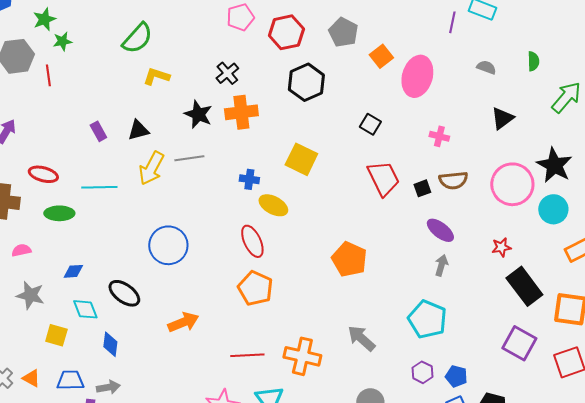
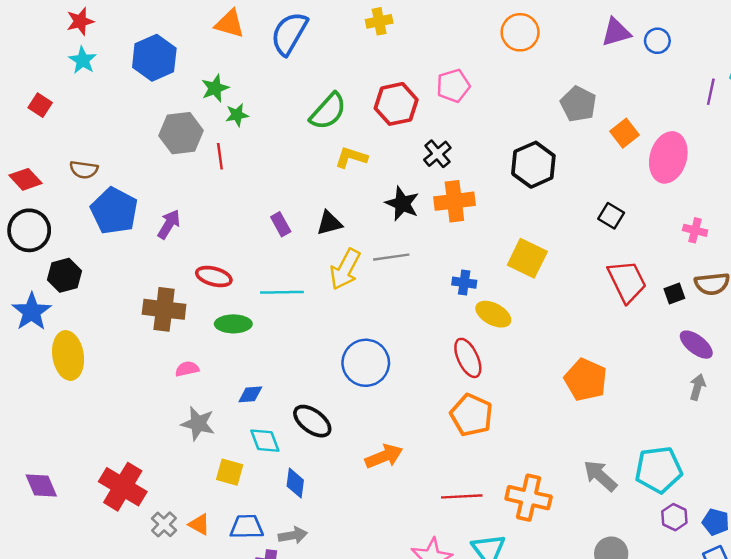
red hexagon: (286, 32) -> (396, 104), moved
cyan pentagon: (427, 319) -> (659, 470), moved, turned -30

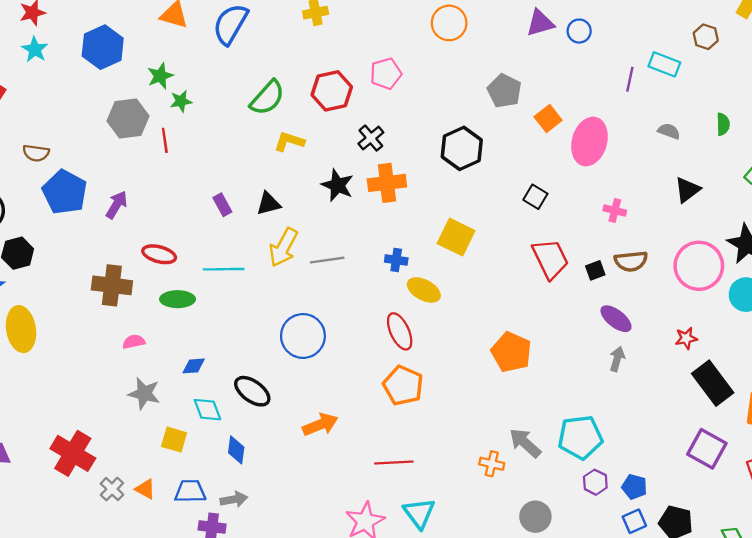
gray line: (391, 257) -> (327, 260), moved
orange cross: (529, 498) -> (492, 464), moved, size x0.6

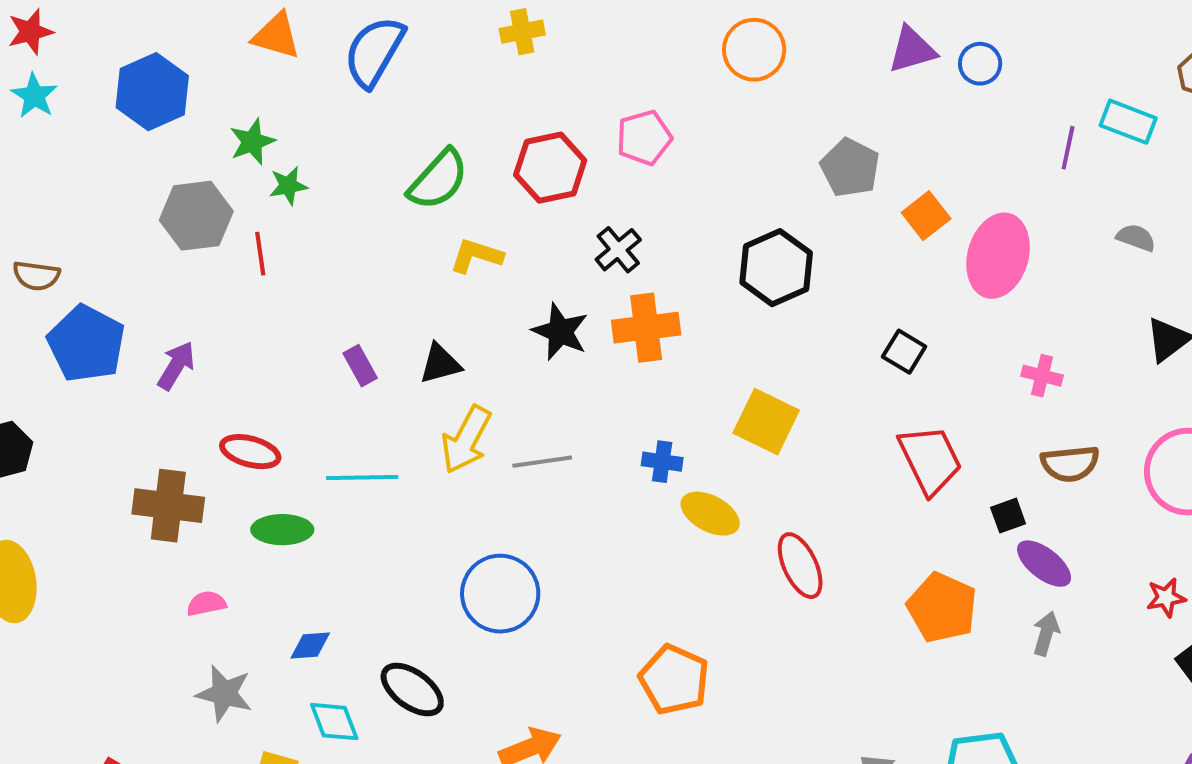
black square: (595, 270) -> (1008, 516), moved
red ellipse: (400, 331) -> (800, 566), moved
orange pentagon: (511, 352) -> (942, 608), moved

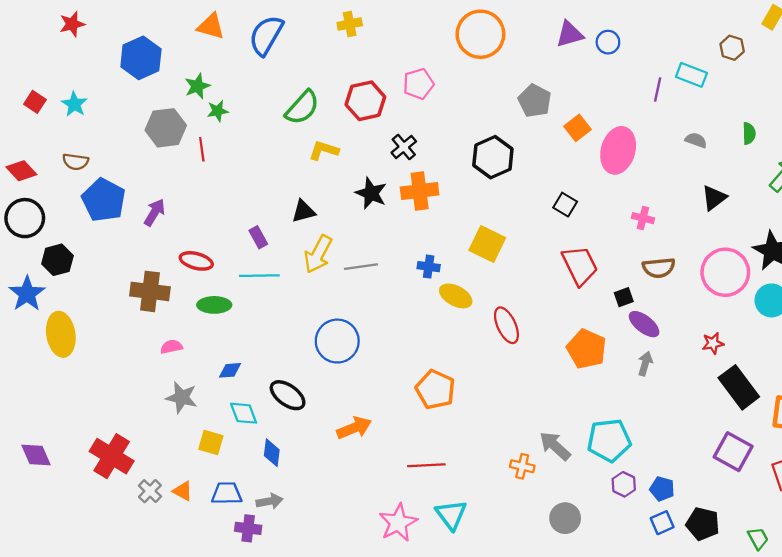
orange circle: (754, 50) -> (480, 34), size x1.4
cyan star: (34, 96) -> (74, 104), moved
purple rectangle: (360, 366) -> (258, 237), moved

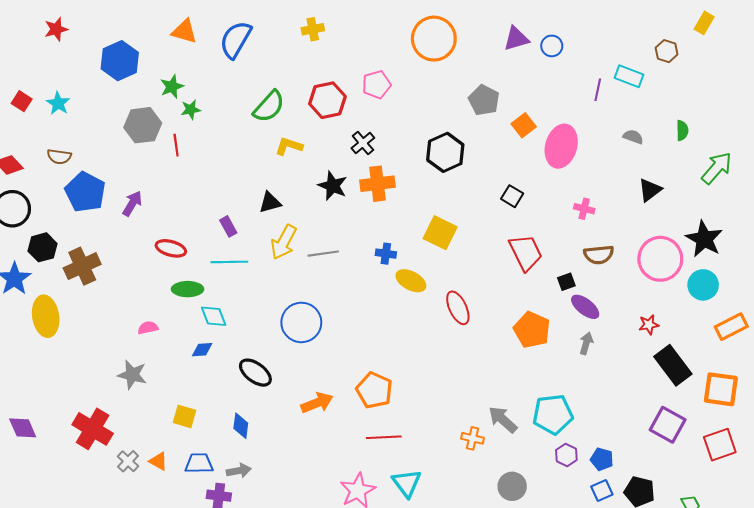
brown cross: (150, 291) -> (82, 266), moved, turned -32
orange pentagon: (435, 390) -> (374, 390), moved
gray star: (182, 397) -> (132, 375), moved
cyan diamond: (244, 413) -> (214, 316), moved

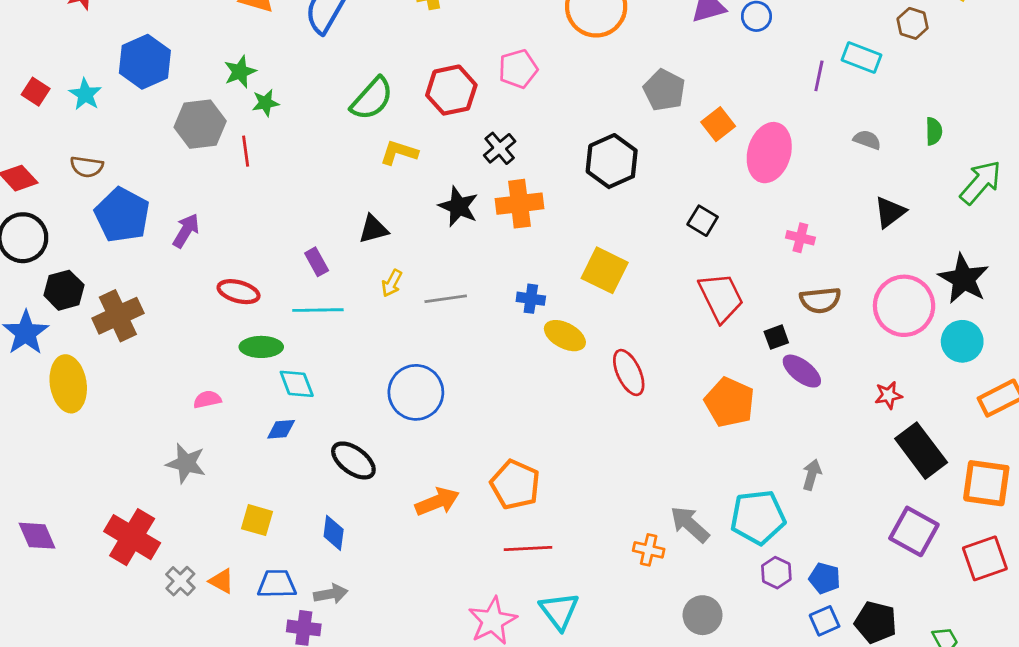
blue hexagon: (120, 61) -> (145, 62), moved
yellow arrow: (284, 242) -> (392, 283), size x0.6
gray arrow: (586, 343) -> (812, 475), moved

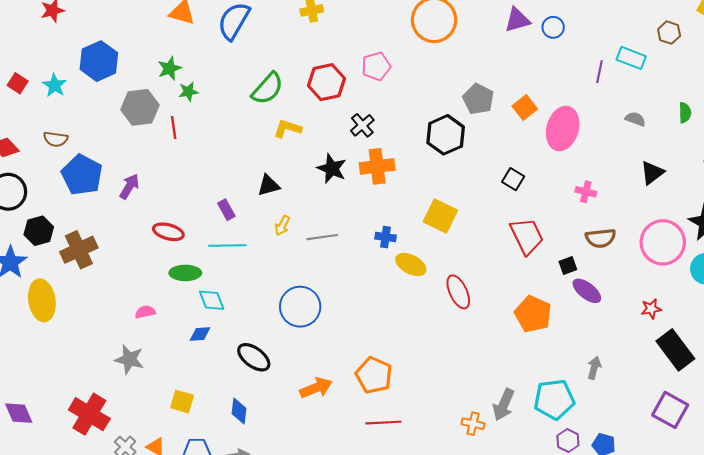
gray pentagon: (664, 90) -> (478, 99), moved
gray arrow: (690, 524) -> (504, 405), turned -108

